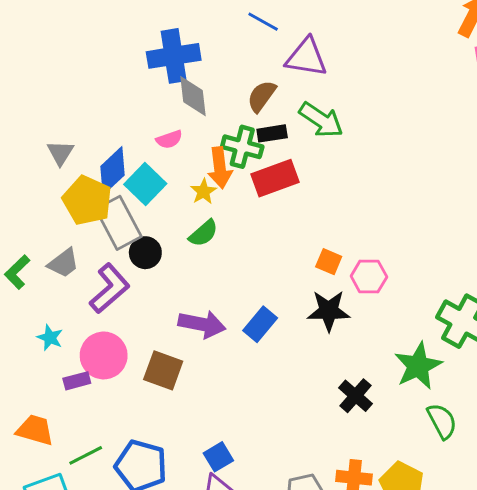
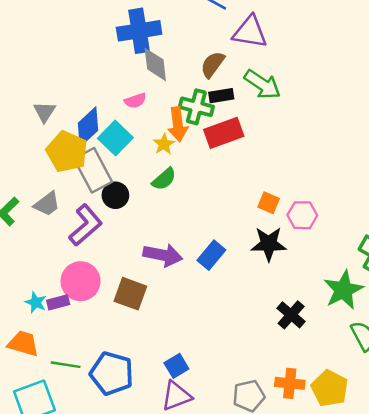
cyan star: (50, 338) -> (36, 302), moved
green line: (86, 455) -> (66, 365), turned 36

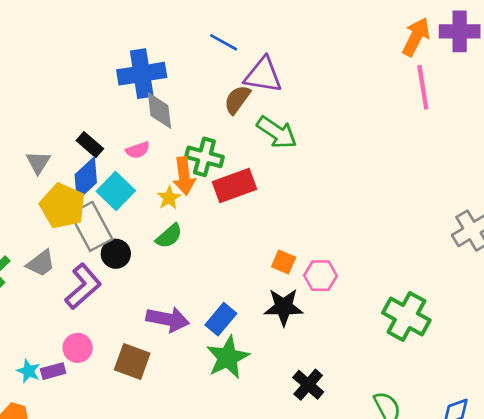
brown semicircle: (213, 64) -> (237, 100), moved
black rectangle: (221, 96) -> (90, 145), moved, turned 50
pink circle: (81, 281) -> (78, 348), size x0.7
green star: (343, 290) -> (228, 357), moved

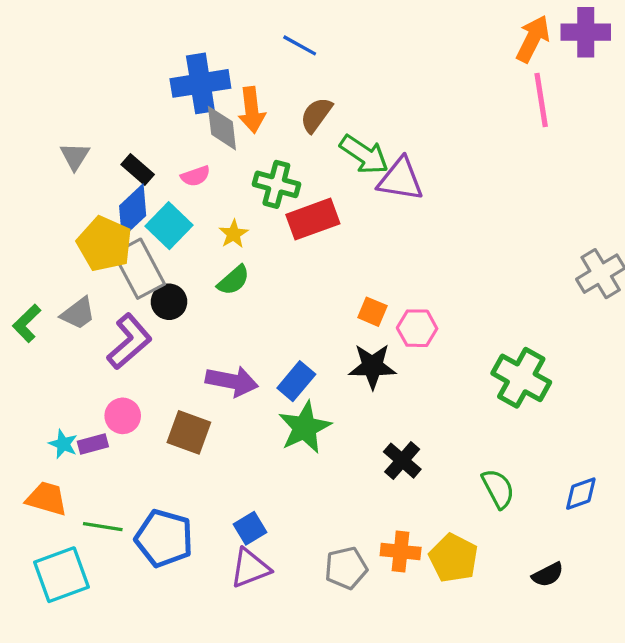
purple triangle: (263, 75) -> (401, 179), moved
gray triangle: (38, 162) -> (75, 156), moved
orange arrow: (184, 176) -> (252, 110), moved

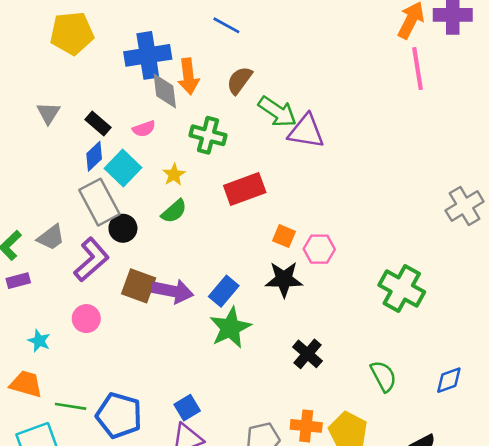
blue diamond: (133, 211) -> (94, 156), size x0.7
red rectangle: (313, 219) -> (245, 189), moved
yellow pentagon: (104, 244) -> (72, 33), moved, turned -30
brown square: (189, 432) -> (139, 286), moved
purple rectangle: (93, 444) -> (18, 281), moved

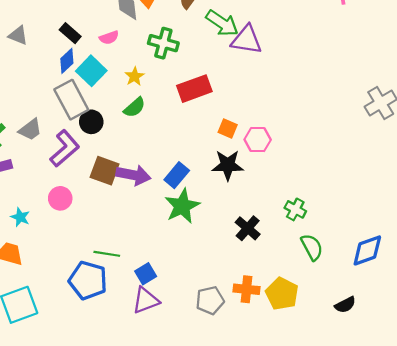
gray triangle: (48, 113) -> (18, 35), moved, turned -40
green cross: (402, 288) -> (295, 209), moved, size x0.6
blue diamond: (449, 380) -> (367, 250), size x1.4
green line: (71, 406) -> (107, 254), moved

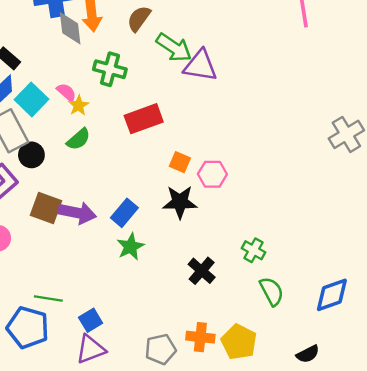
pink semicircle: (109, 38) -> (66, 92), moved, turned -120
green star: (182, 206) -> (130, 247), size x0.7

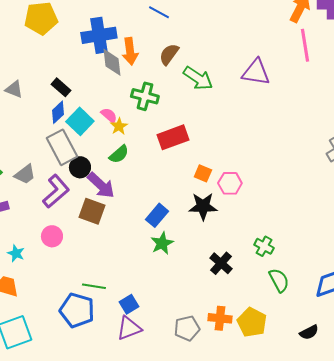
purple triangle: (200, 66) -> (256, 72), moved
purple arrow: (77, 213) -> (101, 185), moved, turned 32

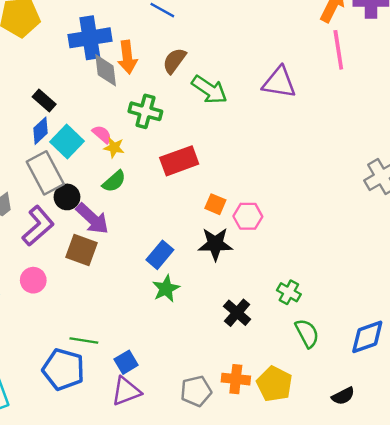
yellow star: (119, 126) -> (114, 148), turned -30

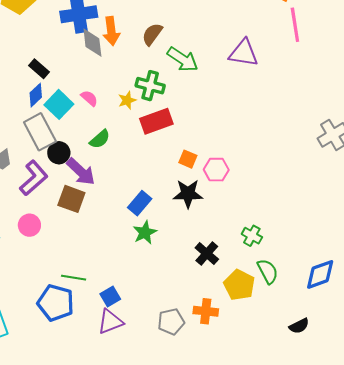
green cross: (145, 111) -> (150, 86), moved
yellow star: (114, 148) -> (127, 100), moved, turned -30
yellow pentagon: (274, 384) -> (239, 285), moved

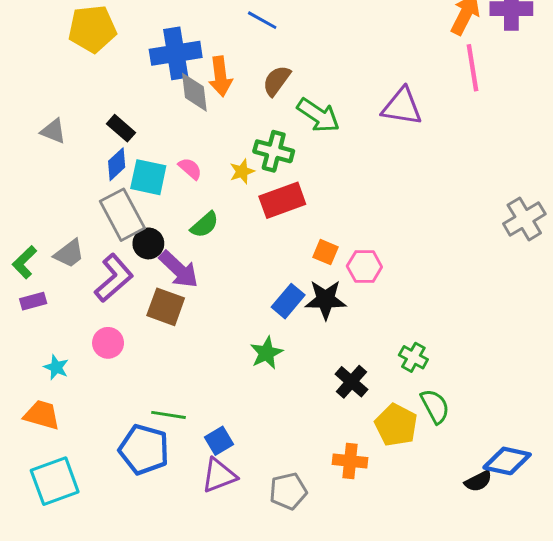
cyan square: (59, 104) -> (148, 177), turned -32
blue rectangle: (140, 203) -> (288, 301), moved
blue diamond: (320, 274) -> (507, 461), moved, turned 32
gray pentagon: (171, 322) -> (288, 491), moved

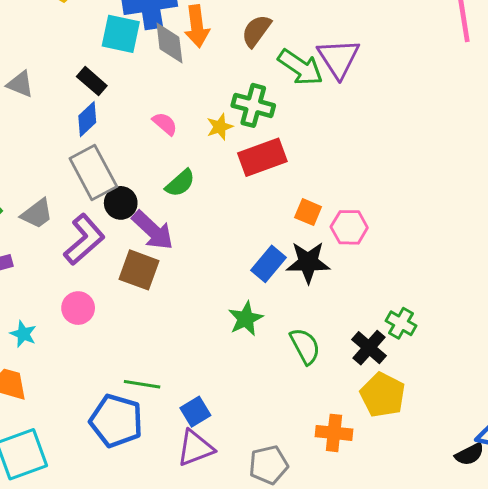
purple triangle: (402, 107) -> (339, 58), moved, turned 48
cyan square: (148, 177) -> (121, 34), moved
black cross: (351, 382) -> (369, 348), moved
green semicircle: (435, 406) -> (305, 346), moved

